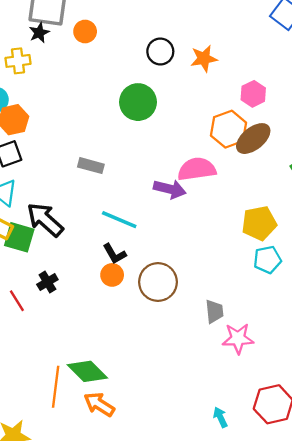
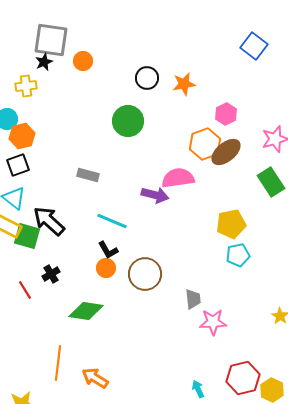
green diamond: (87, 371) -> (86, 311), moved, turned -36

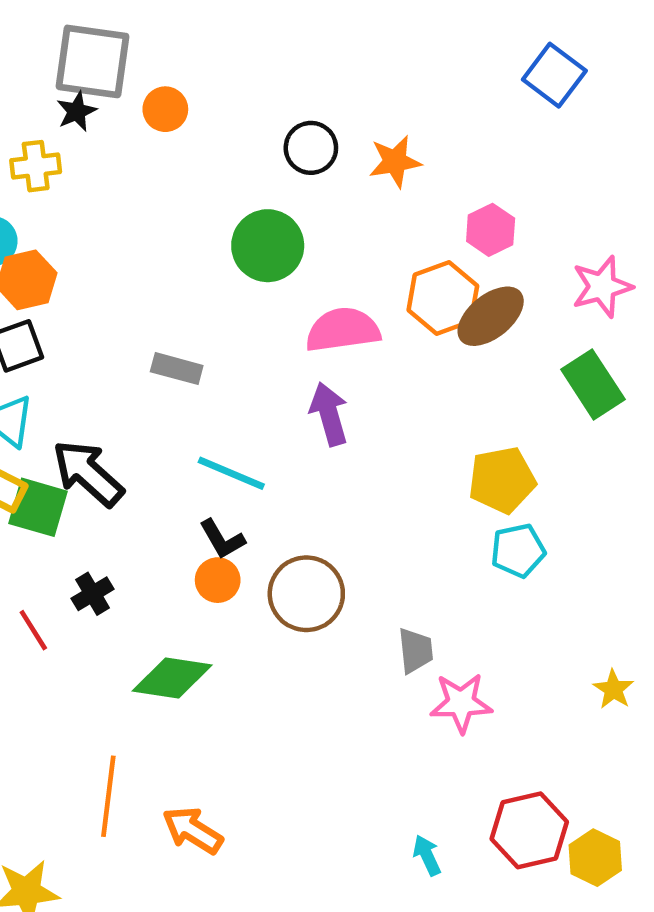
pink semicircle: (178, 178) -> (343, 330), moved
purple arrow: (155, 195) -> (329, 414), turned -120

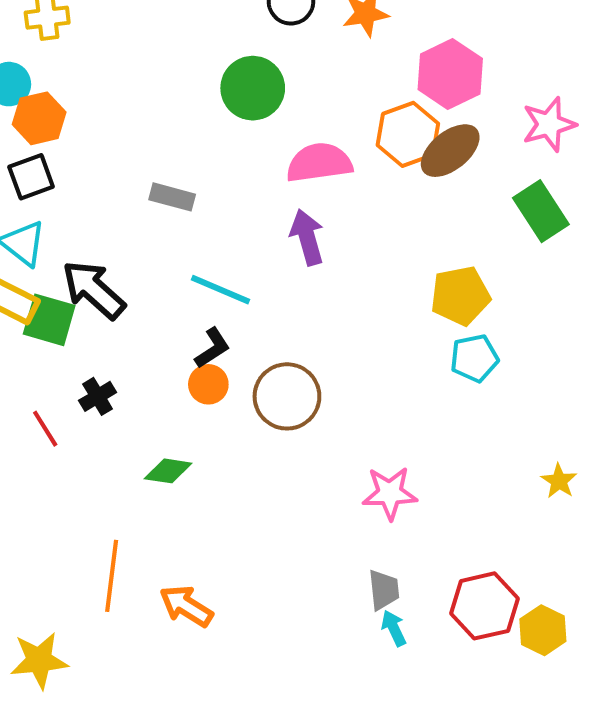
pink hexagon: (491, 230) -> (450, 74), size x1.5
black L-shape: (222, 539) -> (212, 348), turned -93
gray trapezoid: (416, 651) -> (384, 590), moved
green diamond: (172, 678) -> (168, 471), size x0.7
pink star: (461, 703) -> (390, 493), moved

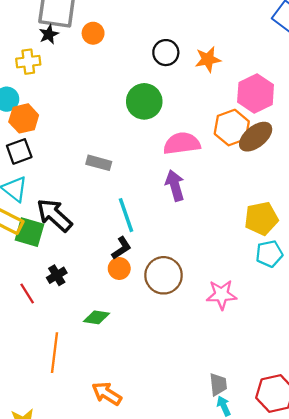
cyan line: (220, 290) -> (126, 215), turned 48
pink star: (390, 493) -> (222, 295), moved
orange line: (112, 576) -> (54, 353), moved

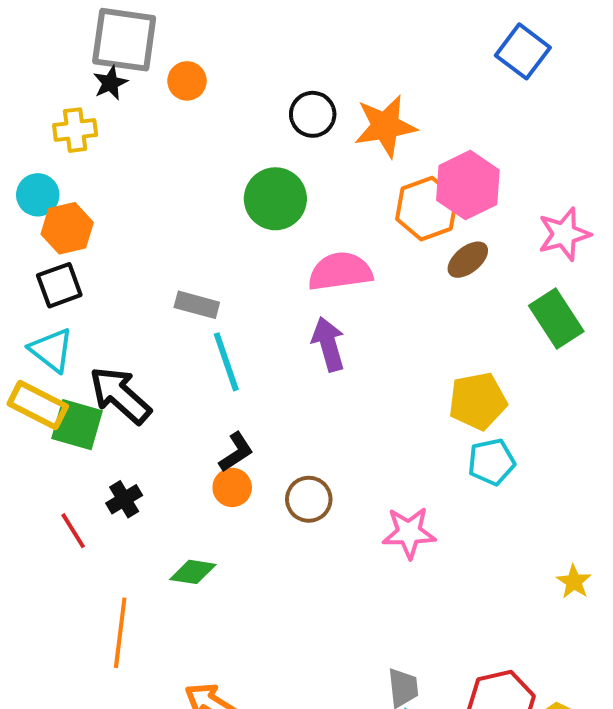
orange star: (208, 59) -> (385, 126), size x1.4
orange hexagon: (232, 128) -> (427, 209), moved
brown ellipse: (256, 137) -> (468, 260), size x0.7
cyan line: (126, 215) -> (226, 362), moved
brown circle: (164, 275) -> (309, 499), size x0.7

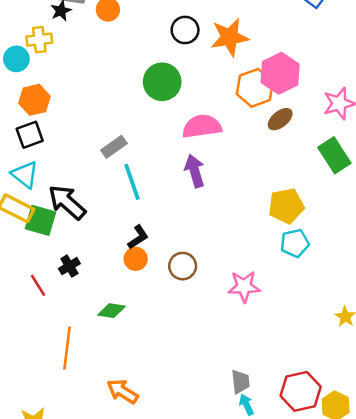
cyan circle: (38, 195) -> (16, 59), moved
gray rectangle: (197, 305) -> (114, 147), turned -50

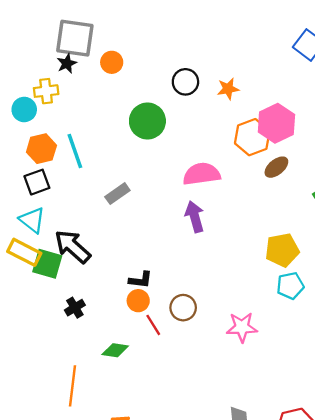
orange star: (230, 37) -> (228, 89), size x0.6
green circle: (162, 82) -> (147, 121), moved
cyan line: (132, 182) -> (75, 151), moved
black L-shape: (138, 237) -> (141, 280), turned 40
red line: (38, 285) -> (153, 325), moved

